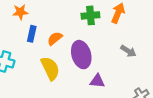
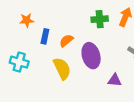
orange star: (20, 12) -> (27, 20), moved
purple triangle: (97, 81) -> (115, 80), moved

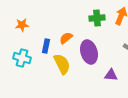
orange star: (27, 20) -> (22, 25), moved
blue rectangle: (45, 36) -> (46, 46), moved

